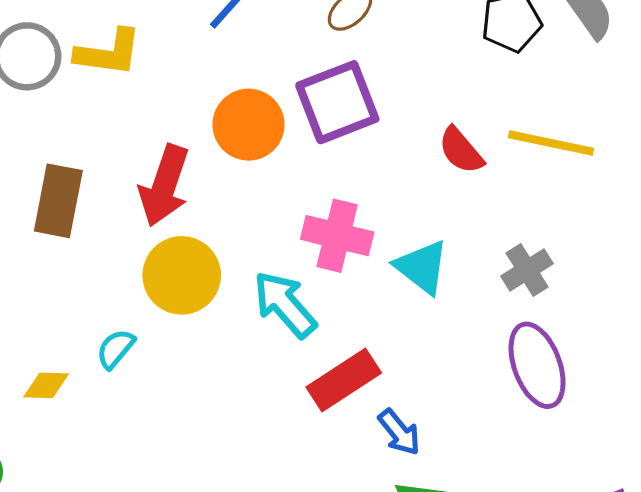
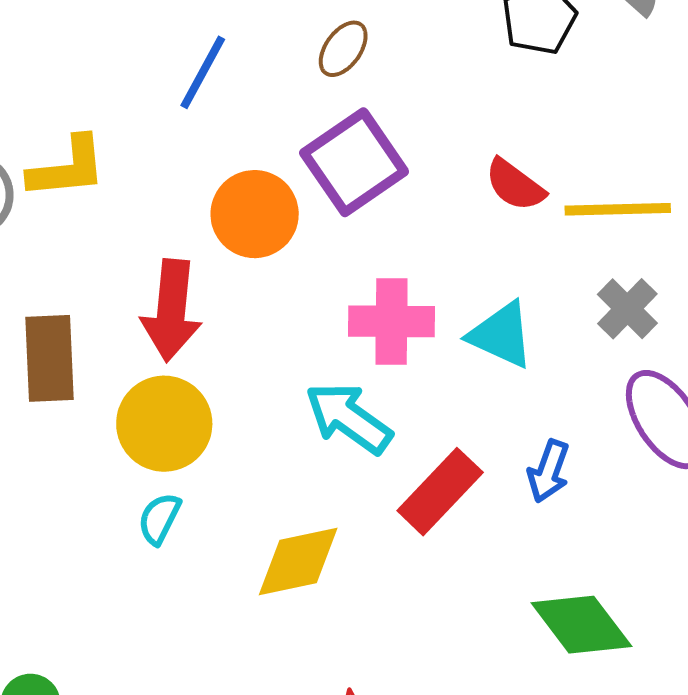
yellow line: (551, 143) -> (618, 209), moved
yellow circle: (182, 275) -> (164, 424), moved
yellow diamond: (46, 385) -> (298, 561), moved, size x1.6
blue arrow: (399, 432) -> (549, 471), moved, turned 72

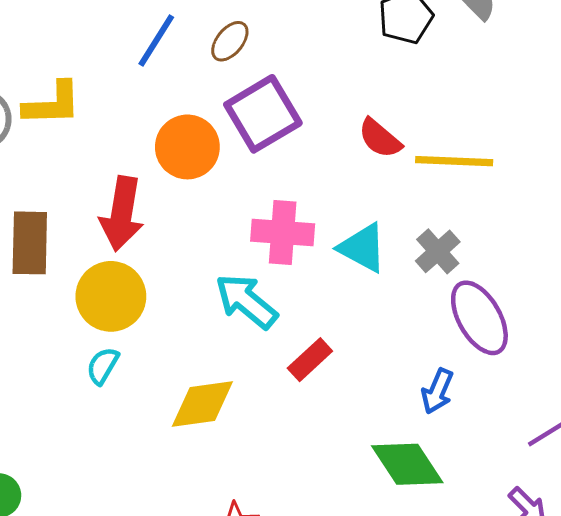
brown ellipse: (343, 49) -> (230, 41), moved
gray cross: (627, 309) -> (438, 251), moved
blue arrow: (549, 471) -> (437, 391), moved
red rectangle: (440, 492) -> (310, 360), size x0.7

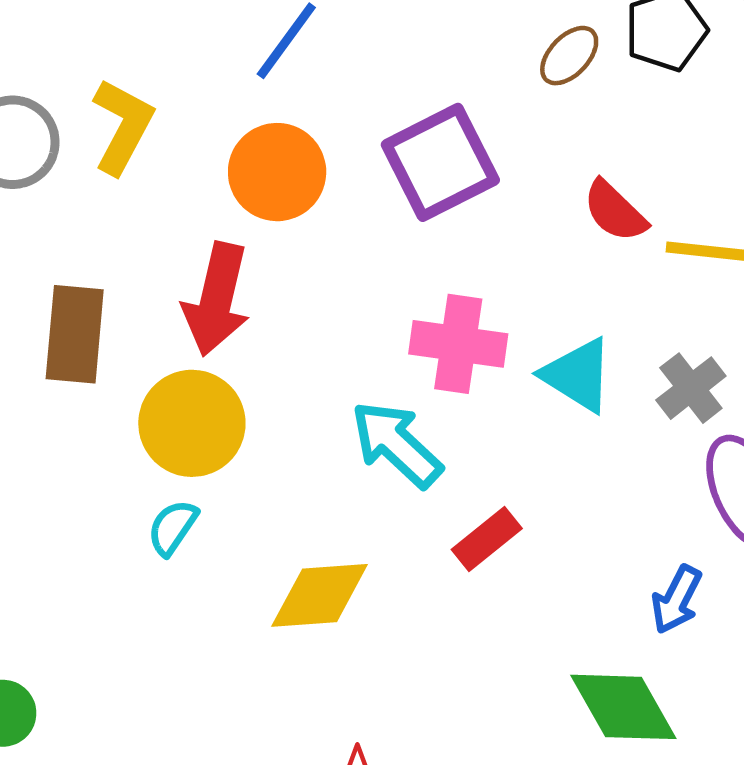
brown ellipse: (230, 41) -> (569, 56), moved
yellow L-shape: (52, 104) -> (123, 126), turned -64
orange circle: (187, 147) -> (277, 172), moved

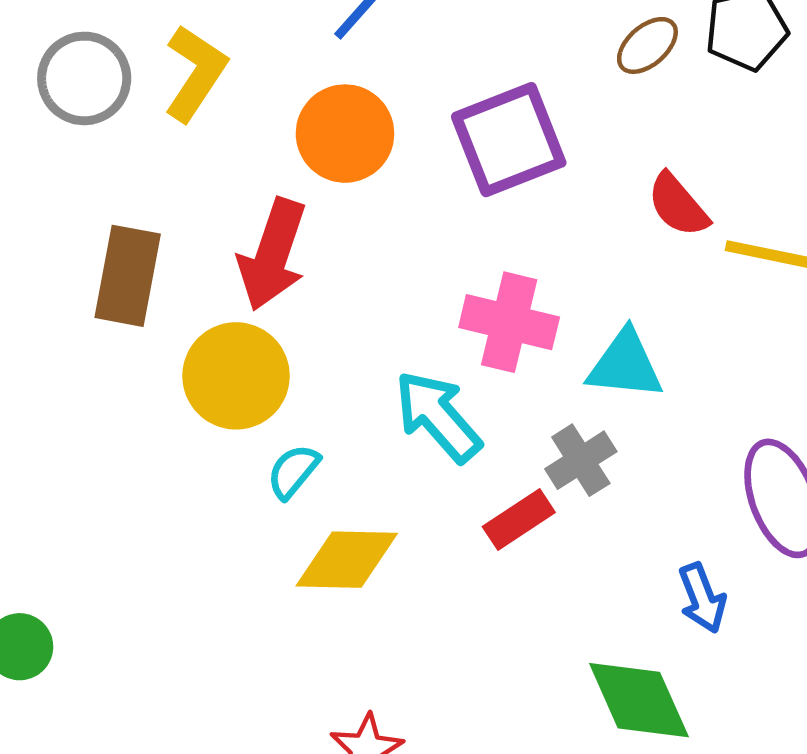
cyan triangle: (578, 375) -> (625, 365), turned -32
gray cross: (691, 388) -> (581, 460), moved
cyan semicircle: (173, 528) -> (293, 471), moved
blue arrow: (676, 600) -> (702, 598), turned -54

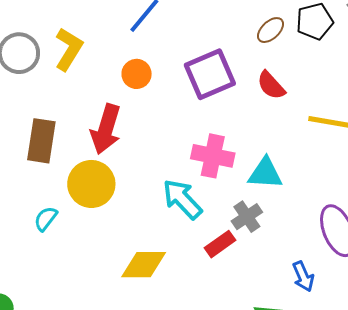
orange circle: (345, 134) -> (137, 74), size x0.7
red semicircle: (678, 205) -> (271, 85), moved
cyan semicircle: (293, 471) -> (46, 219), moved

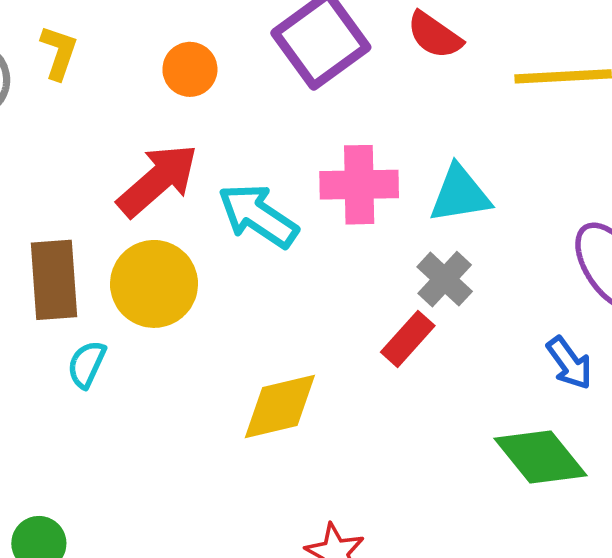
yellow L-shape: (69, 49) -> (59, 53), size x0.7
red arrow: (106, 129) -> (158, 180), turned -135
brown rectangle: (41, 141) -> (54, 280), moved
cyan arrow: (182, 199) -> (258, 216), moved

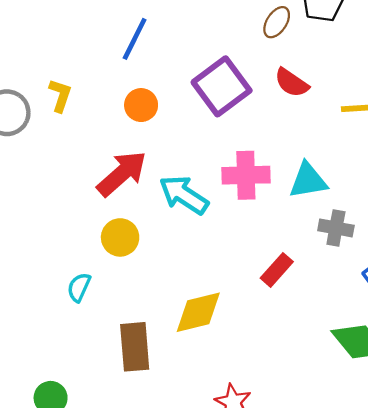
gray cross: (445, 279) -> (336, 228), moved, turned -32
brown rectangle: (54, 280) -> (135, 347), moved
yellow circle: (154, 284) -> (120, 237), size x0.7

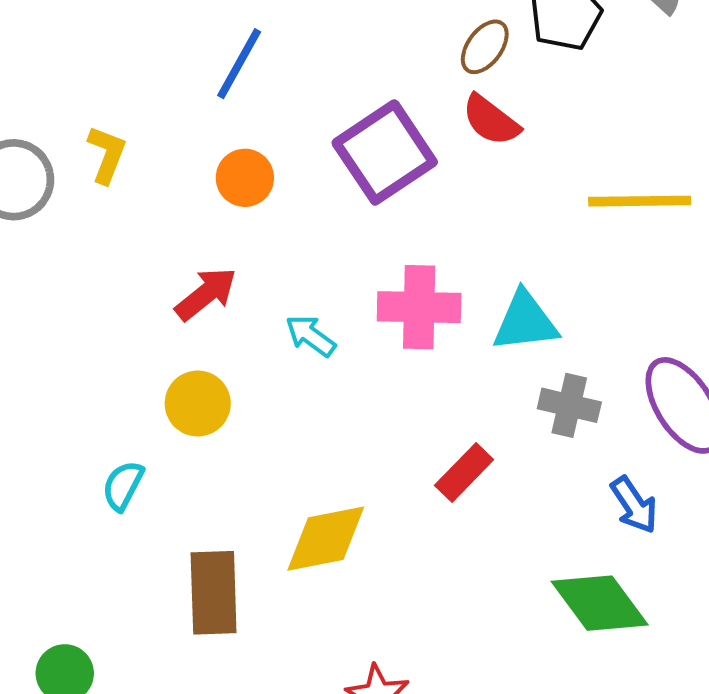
red semicircle: (292, 83) -> (491, 120), moved
red arrow: (122, 174) -> (206, 294), size x0.7
cyan arrow: (184, 195) -> (311, 336), size x0.6

